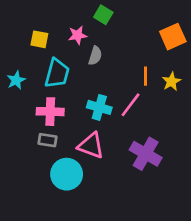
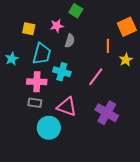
orange line: (146, 76) -> (108, 46), moved
cyan cross: (99, 107) -> (62, 72), moved

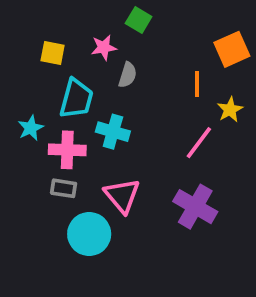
cyan star: (12, 59) -> (31, 128), moved
pink line: (96, 77) -> (199, 143), moved
pink triangle: (67, 107) -> (122, 196), turned 30

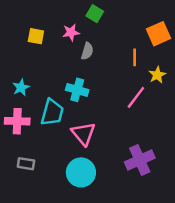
cyan trapezoid: (76, 99) -> (52, 112), moved
pink cross: (67, 150) -> (17, 121), moved
gray rectangle: (64, 188) -> (26, 164), moved
purple cross: (195, 207) -> (140, 160), moved, turned 36
cyan circle: (89, 234) -> (81, 172), moved

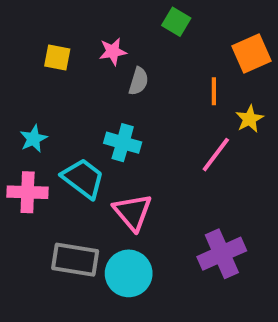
green square: (95, 14) -> (176, 22), moved
cyan trapezoid: (52, 112) -> (83, 178), turned -68
gray rectangle: (26, 164) -> (75, 260), moved, size x1.6

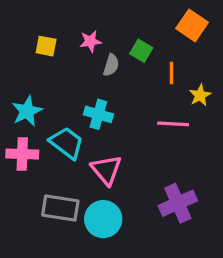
green square: (176, 22) -> (141, 51), moved
orange square: (252, 53) -> (192, 25), moved, turned -32
cyan star: (34, 139) -> (27, 111), size x1.4
pink line: (216, 155) -> (173, 124), turned 56

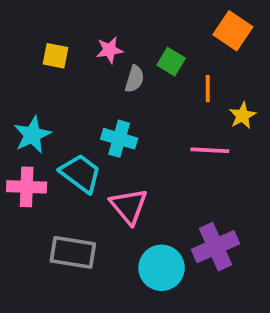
cyan circle: (103, 219) -> (162, 268), moved

